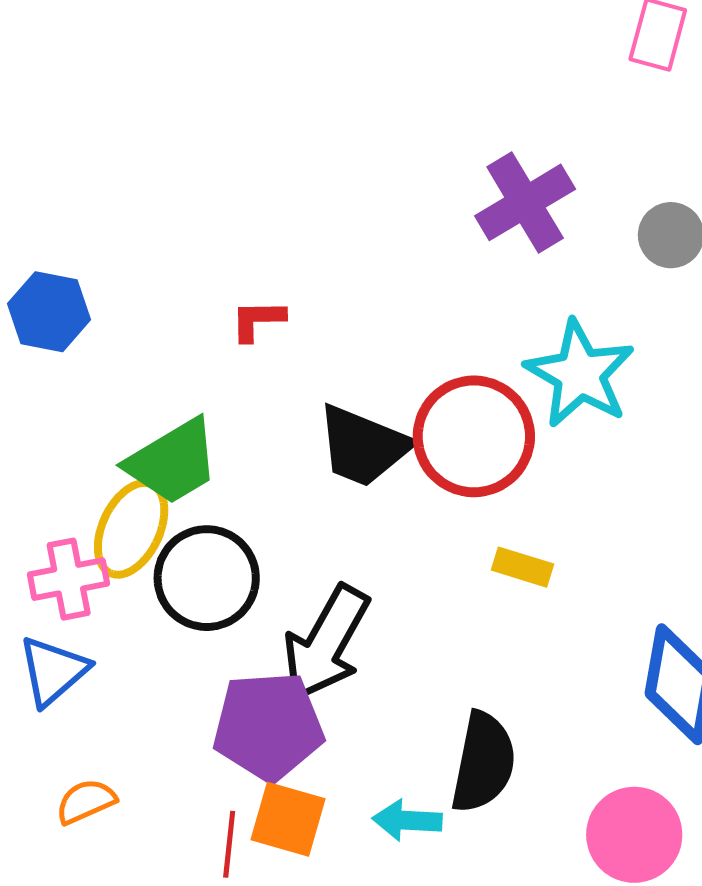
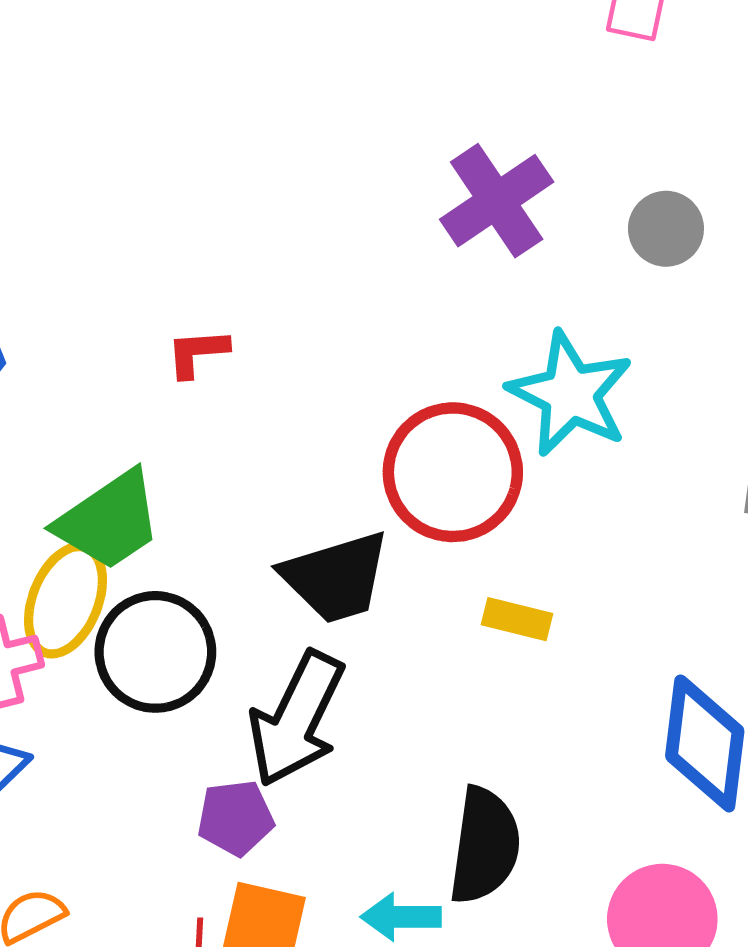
black trapezoid: (363, 446) -> (336, 577), moved, turned -36
purple pentagon: (268, 726) -> (236, 818), size x0.6

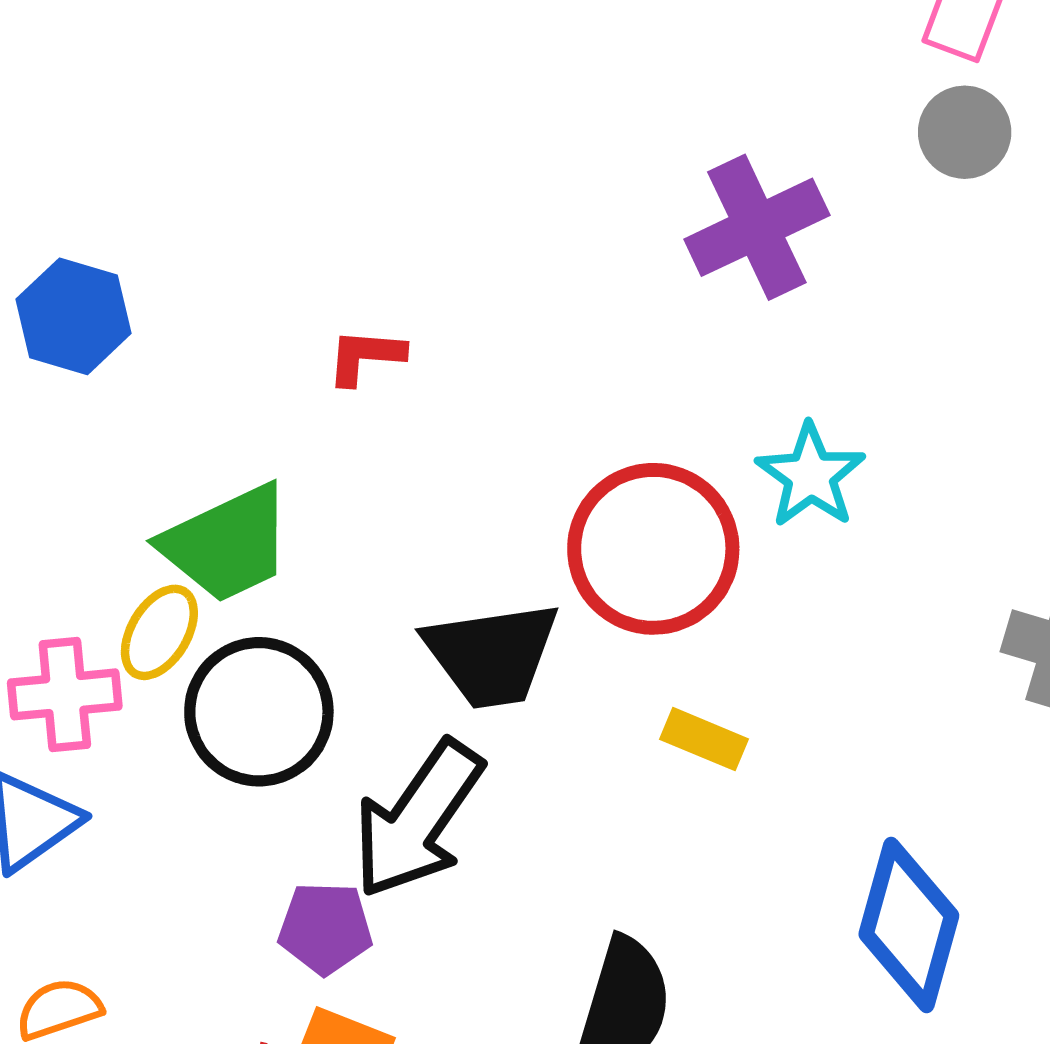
gray circle: (666, 229) -> (965, 132), moved
cyan star: (570, 394) -> (811, 476), size x0.7
yellow ellipse: (66, 600) -> (159, 632), size x0.7

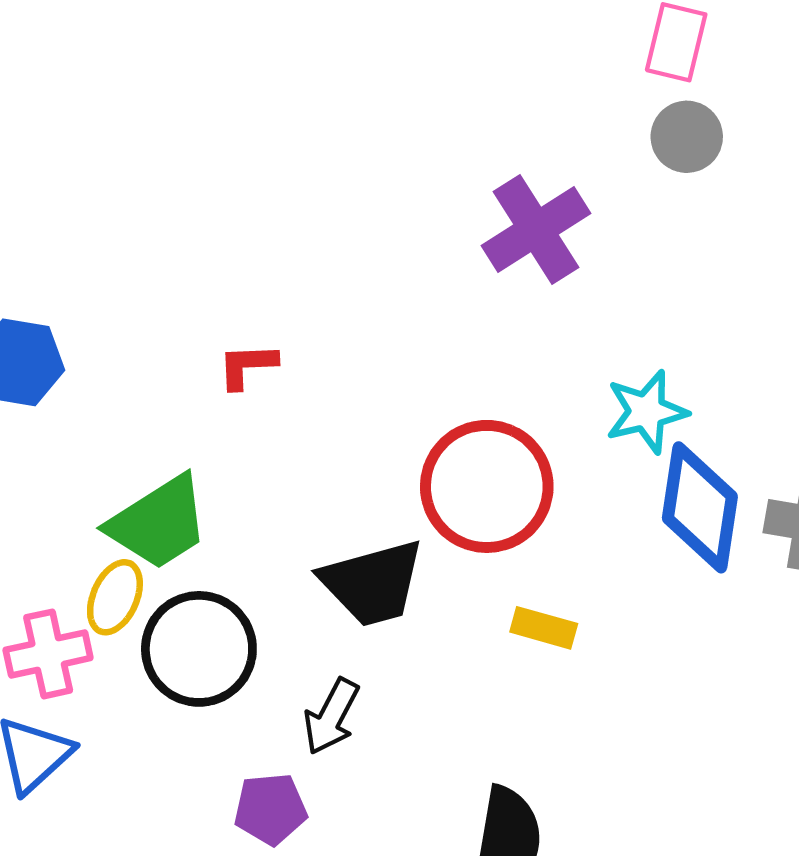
cyan star: (811, 476) -> (647, 412), moved, turned 30
black arrow: (418, 819) -> (331, 717), size x0.6
blue diamond: (909, 925) -> (700, 507), moved

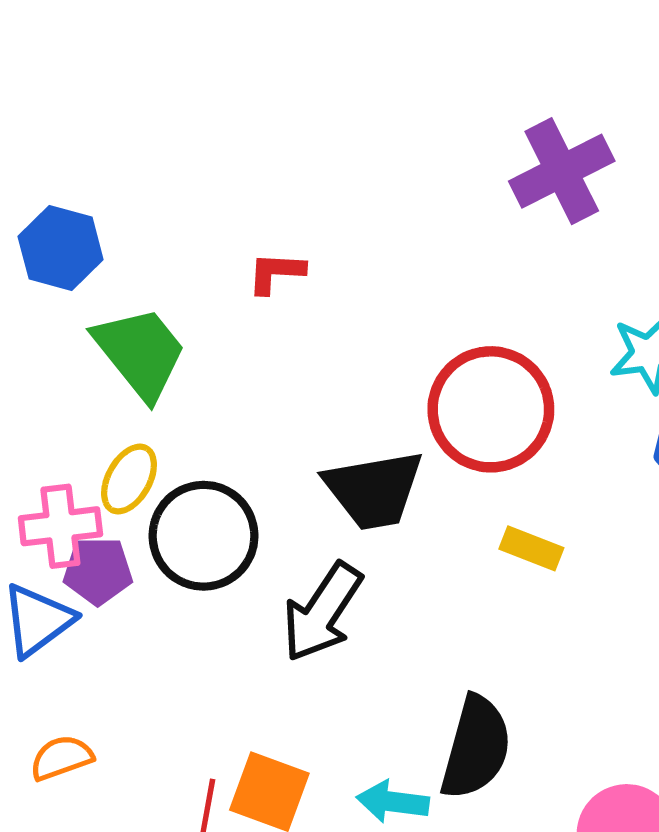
green trapezoid: (159, 523) -> (140, 353), moved, turned -102
black arrow: (331, 717) -> (322, 612), size x1.4
purple pentagon: (270, 809) -> (98, 571), moved

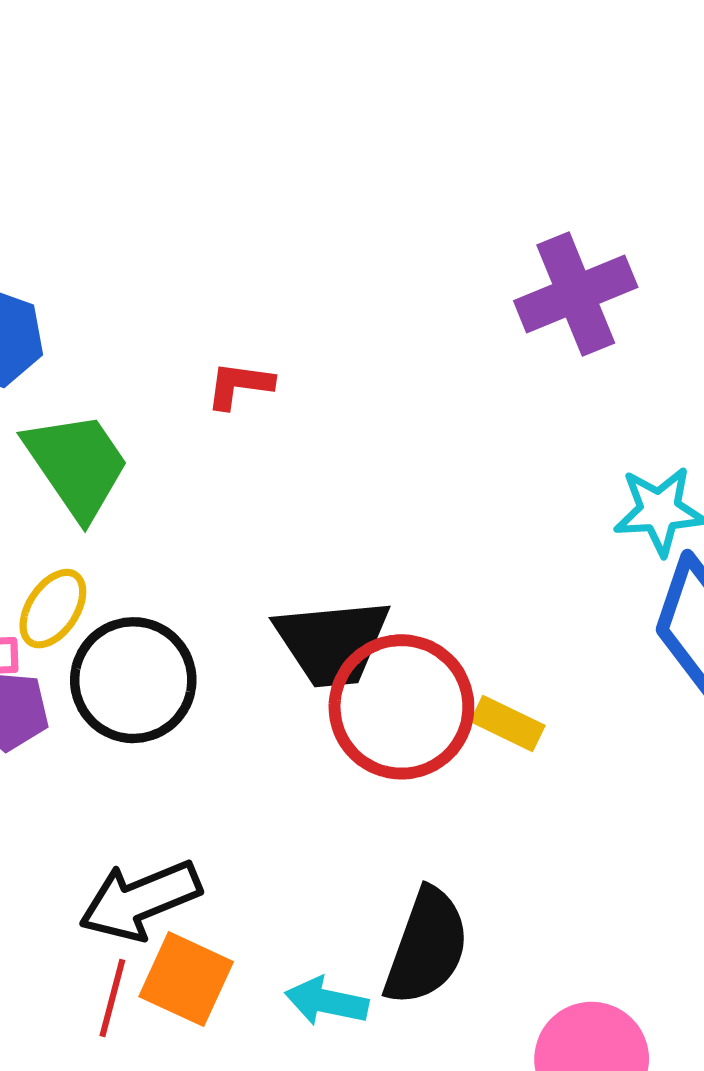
red circle: (491, 409) -> (401, 707), moved
black arrow: (322, 612) -> (140, 900), moved, turned 30

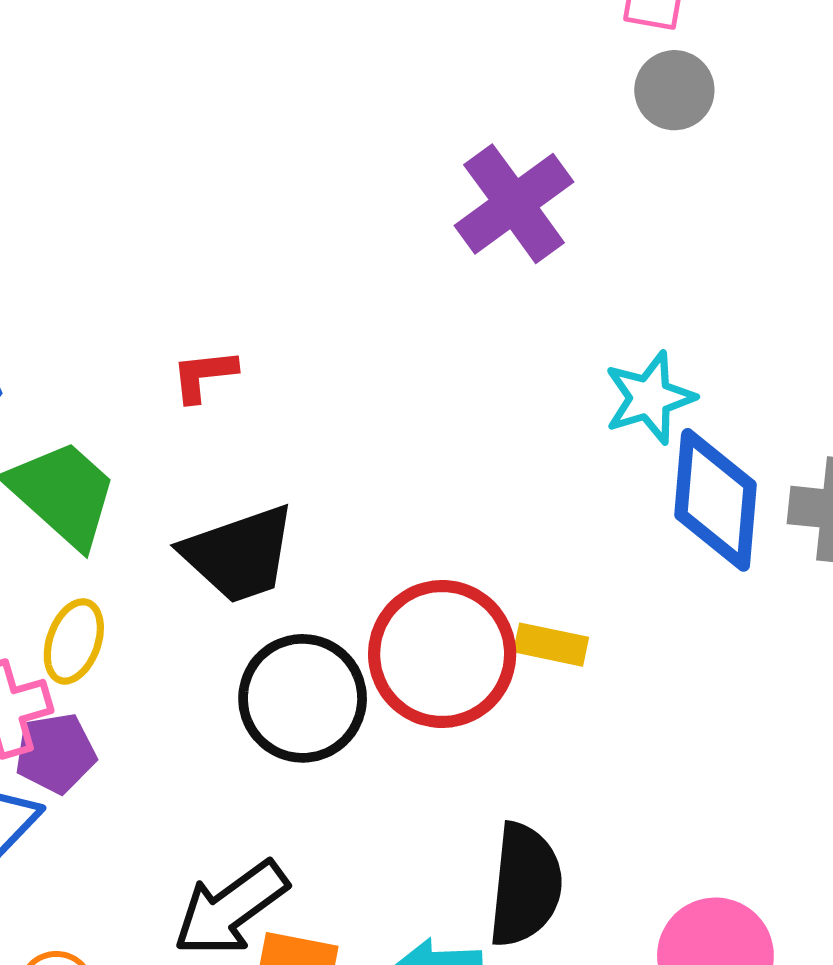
black trapezoid: (332, 642) -> (239, 554), moved
black circle: (133, 680) -> (303, 698), moved

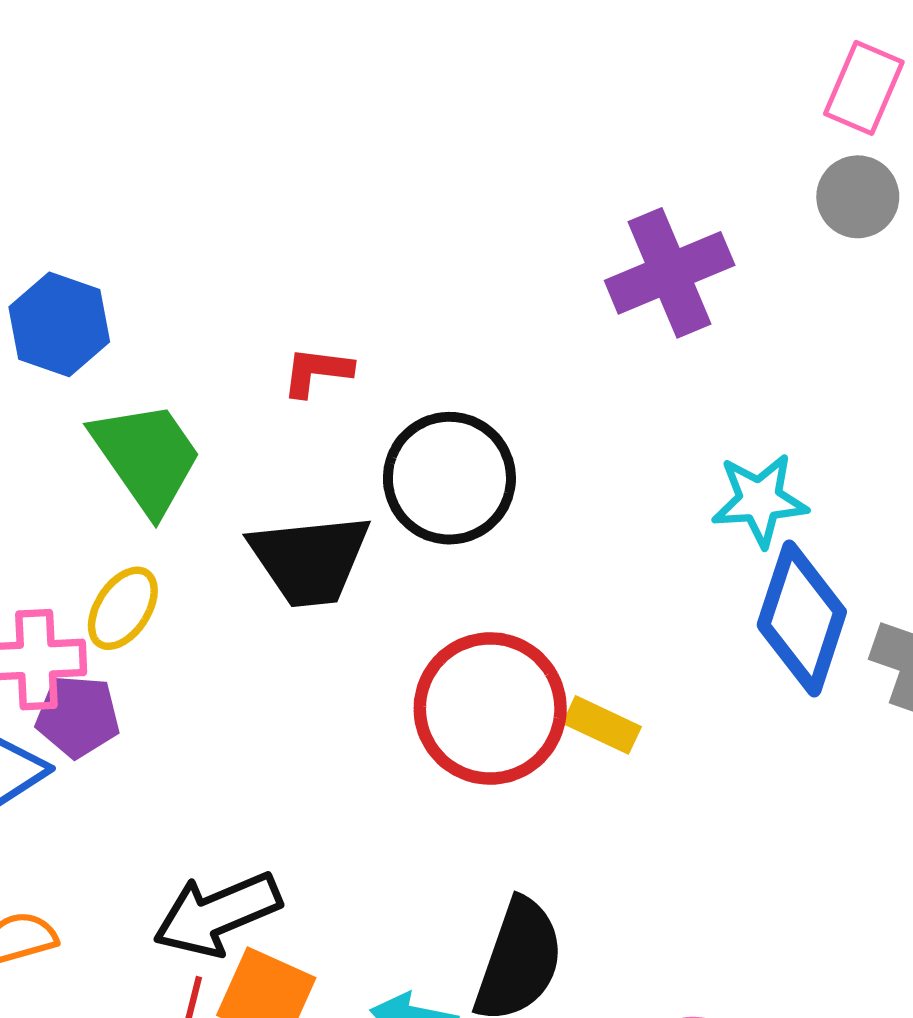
black circle: (303, 698) -> (449, 478), moved

